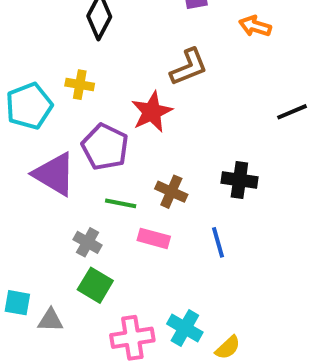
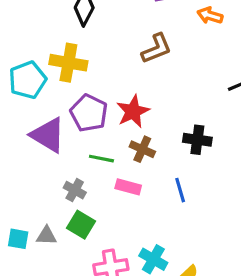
yellow cross: (80, 85) -> (68, 63), size x1.6
red star: (152, 112) -> (133, 111), moved
gray triangle: (51, 320) -> (46, 236), moved

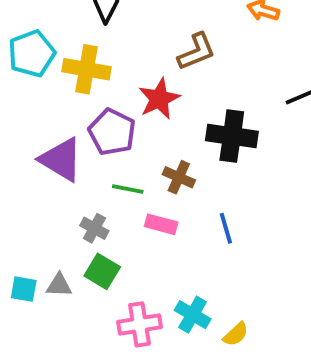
cyan pentagon: (28, 80) -> (32, 54), moved
red star: (133, 111) -> (159, 99), moved
black cross: (197, 140) -> (232, 136), moved, size x1.4

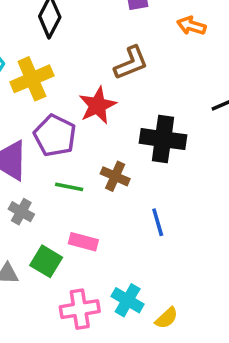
yellow cross: (87, 69) -> (32, 79), turned -33
pink rectangle: (161, 224) -> (83, 242), moved
gray cross: (94, 228) -> (21, 212), moved

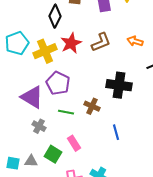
orange arrow: (191, 26) -> (135, 41), moved
red star: (97, 105) -> (71, 43), moved
pink rectangle: (83, 242) -> (74, 143), turned 42

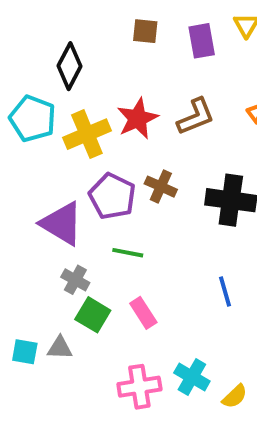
black diamond: (55, 16) -> (69, 66), moved
cyan pentagon: (17, 43) -> (33, 119), turned -30
brown cross: (92, 106) -> (161, 187), moved
green square: (53, 154) -> (93, 315), moved

